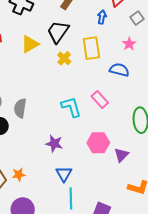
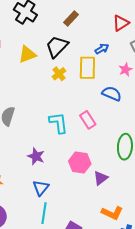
blue arrow: (102, 17) -> (102, 49), moved, turned 40

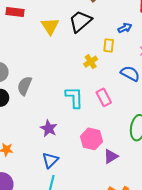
yellow triangle: (27, 54) -> (50, 26), turned -48
yellow rectangle: (87, 68) -> (109, 45), size x0.6
yellow cross: (59, 74) -> (91, 62), moved

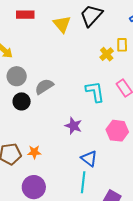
yellow rectangle: (109, 45) -> (122, 45), moved
gray semicircle: (25, 86) -> (44, 86), turned 42
blue triangle: (50, 160) -> (89, 158), moved, turned -30

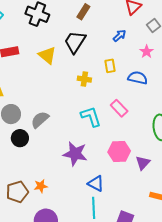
yellow cross: (107, 54) -> (84, 79), moved, turned -32
purple star: (73, 126) -> (75, 154), size x1.4

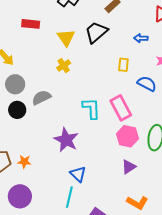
blue arrow: (119, 36) -> (141, 38), turned -152
yellow cross: (84, 79) -> (64, 66), moved, turned 32
pink rectangle: (119, 108) -> (121, 108), size x1.4
pink hexagon: (119, 151) -> (127, 136), moved

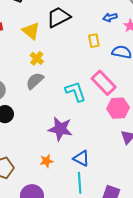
black trapezoid: (96, 32) -> (59, 17), turned 30
blue arrow: (141, 38) -> (110, 17), moved
gray semicircle: (41, 97) -> (35, 81), moved
orange star: (24, 162) -> (46, 161), moved

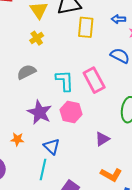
yellow rectangle: (94, 41) -> (86, 27), moved, size x1.5
gray semicircle: (35, 81) -> (26, 72), moved
pink hexagon: (118, 108) -> (71, 112), moved

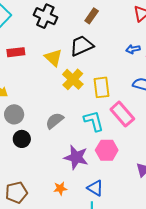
yellow rectangle: (86, 27) -> (101, 87), moved
yellow cross: (37, 38) -> (73, 79), moved, size x1.5

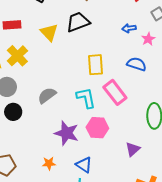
yellow cross: (73, 79) -> (17, 56), moved

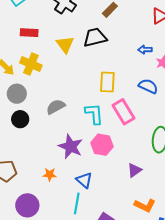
yellow cross: (17, 56) -> (31, 64), turned -30

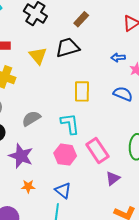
pink rectangle: (123, 112) -> (97, 150), moved
pink hexagon: (102, 145) -> (65, 155), moved
purple star: (71, 147) -> (21, 156), moved

